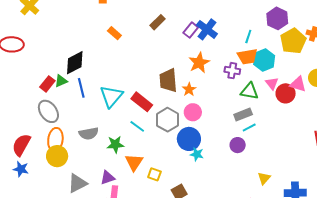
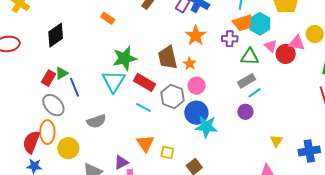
black diamond: (75, 63) -> (56, 35), moved
blue line: (81, 88) -> (75, 87), moved
orange ellipse: (55, 140) -> (47, 132), moved
green star: (115, 144) -> (125, 58), moved, size x1.4
cyan star: (197, 154) -> (206, 127), size x1.6

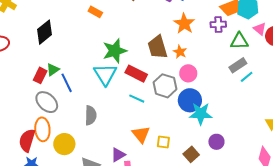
purple circle: (245, 112) -> (216, 142), moved
gray semicircle: (96, 121) -> (91, 115), turned -66

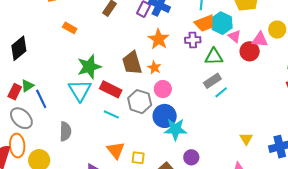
pink triangle: (260, 29) -> (235, 36), moved

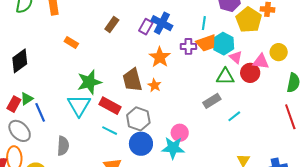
purple cross: (193, 40) -> (188, 46), moved
green triangle: (214, 57) -> (225, 77), moved
pink circle: (163, 89) -> (180, 133), moved
cyan line: (221, 92) -> (234, 116), moved
blue circle: (165, 116) -> (141, 144), moved

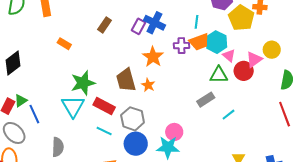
pink triangle: (261, 62) -> (254, 59), turned -42

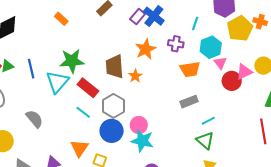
orange trapezoid: (199, 42) -> (190, 69), moved
green triangle: (219, 75) -> (205, 140), moved, turned 30
blue line: (34, 114) -> (31, 69), moved
pink circle: (174, 132) -> (139, 125), moved
gray semicircle: (58, 147) -> (34, 119), turned -54

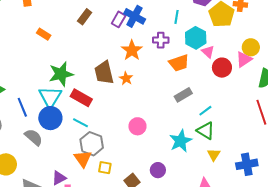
blue line: (31, 69) -> (22, 107), moved
pink triangle: (244, 72) -> (244, 59), moved
gray hexagon: (113, 106) -> (92, 144), moved
blue circle: (112, 131) -> (50, 118), moved
cyan star: (142, 141) -> (181, 141), moved, turned -30

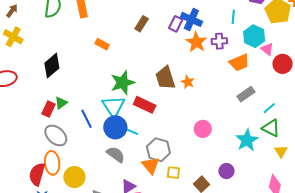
orange star: (132, 50) -> (196, 42), moved
cyan line: (80, 123) -> (131, 131), moved
gray semicircle: (34, 137) -> (116, 154), moved

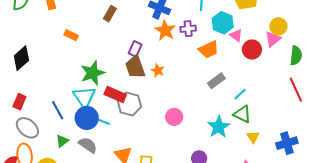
purple rectangle: (176, 24) -> (135, 49), moved
green triangle: (61, 103) -> (62, 141), moved
gray hexagon: (158, 150) -> (129, 104), moved

